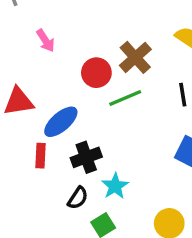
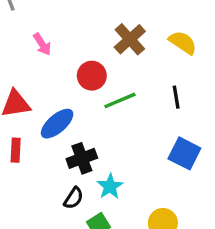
brown cross: (135, 57) -> (130, 39), moved
red rectangle: (41, 156) -> (16, 150), moved

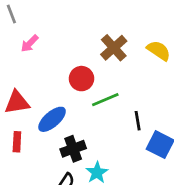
pink arrow: (42, 44) -> (30, 43), moved, turned 78
black line: (176, 97) -> (138, 121), moved

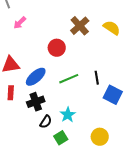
green line: (105, 100) -> (69, 79), moved
black cross: (73, 149) -> (36, 102), moved

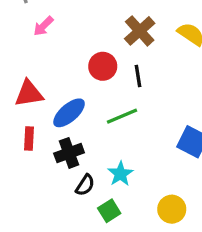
black line: (97, 78) -> (138, 76), moved

